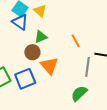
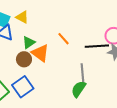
orange triangle: (49, 66) -> (40, 53), moved
gray line: (87, 67) -> (82, 73), moved

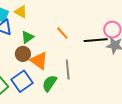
orange triangle: (40, 53) -> (39, 61), moved
gray line: (82, 73) -> (68, 70), moved
green semicircle: (79, 89) -> (50, 83), moved

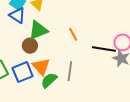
green triangle: (28, 37) -> (38, 30), size x1.5
orange triangle: (39, 61) -> (41, 67), moved

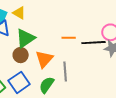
orange line: (73, 34) -> (69, 38), moved, turned -48
orange triangle: (41, 67) -> (44, 59), moved, turned 36

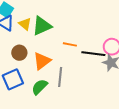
yellow triangle: (19, 13) -> (25, 24), moved
green triangle: (25, 38) -> (42, 26), moved

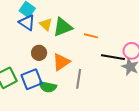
orange line: (70, 44) -> (91, 36), moved
green semicircle: (40, 87) -> (48, 87), moved, turned -126

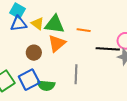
blue triangle: (27, 23) -> (19, 24), turned -36
green triangle: (63, 27) -> (55, 24), turned 35
orange triangle: (61, 62) -> (57, 43), moved

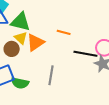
yellow triangle: (38, 24) -> (21, 38), moved
green triangle: (55, 24) -> (20, 22), moved

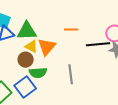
green semicircle: (20, 83) -> (38, 73), moved

